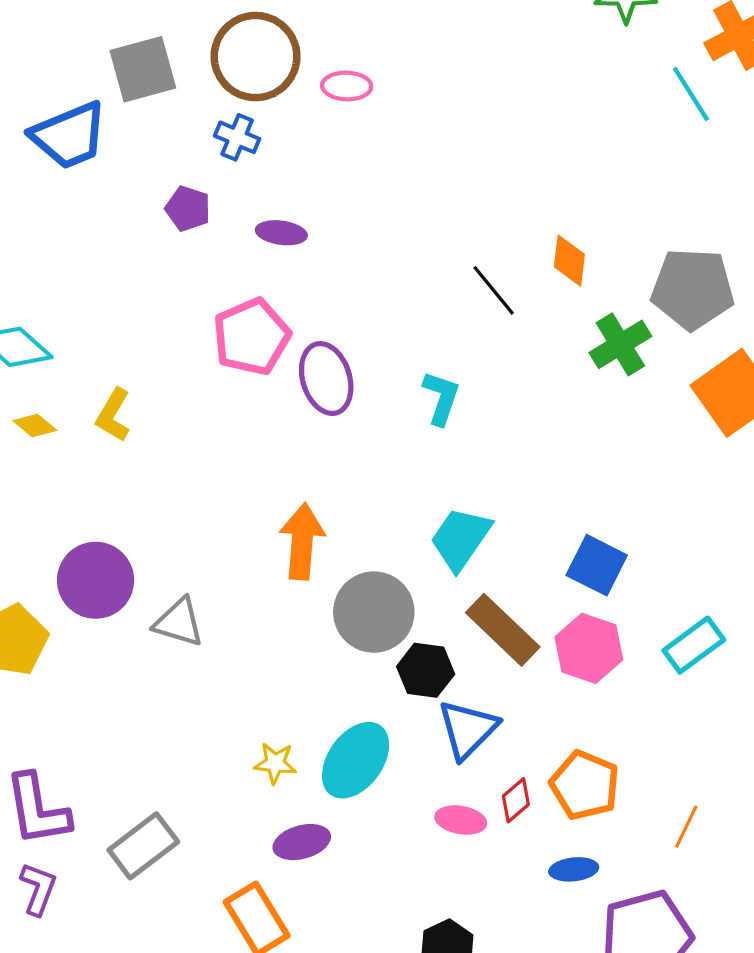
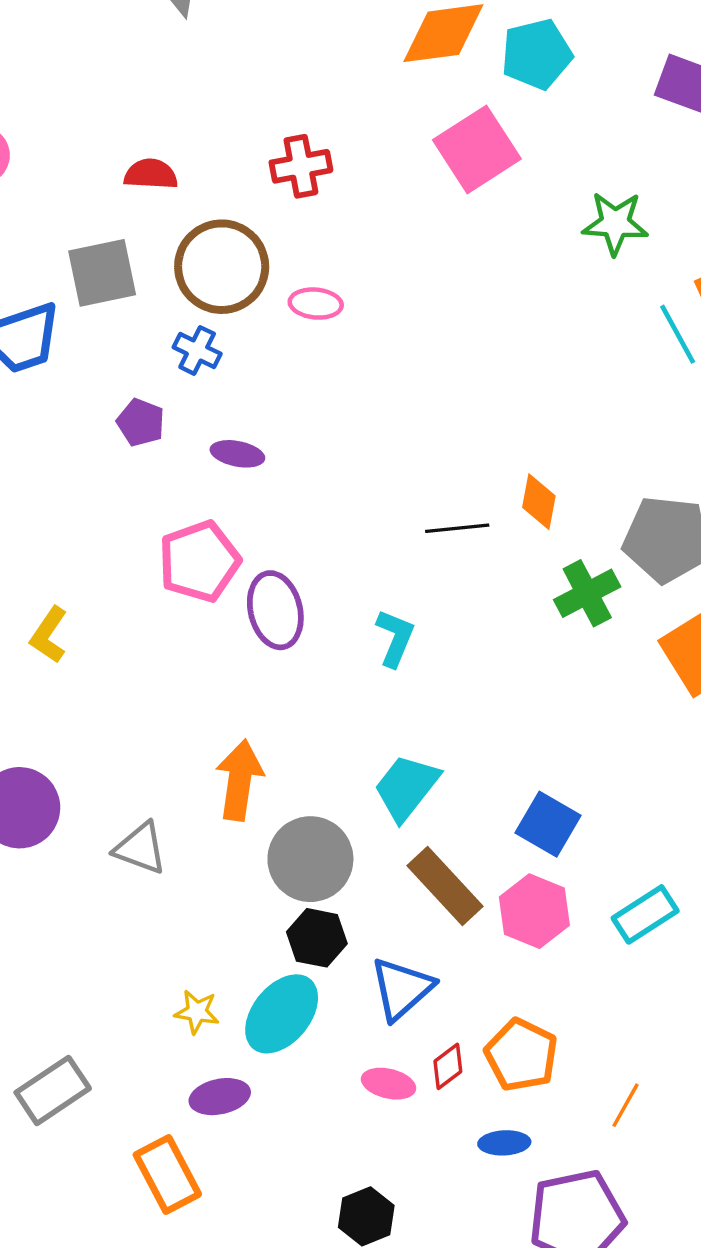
black line: (494, 290) -> (457, 528), turned -60
gray triangle: (179, 622) -> (140, 848), moved
black hexagon: (426, 670) -> (317, 938), moved

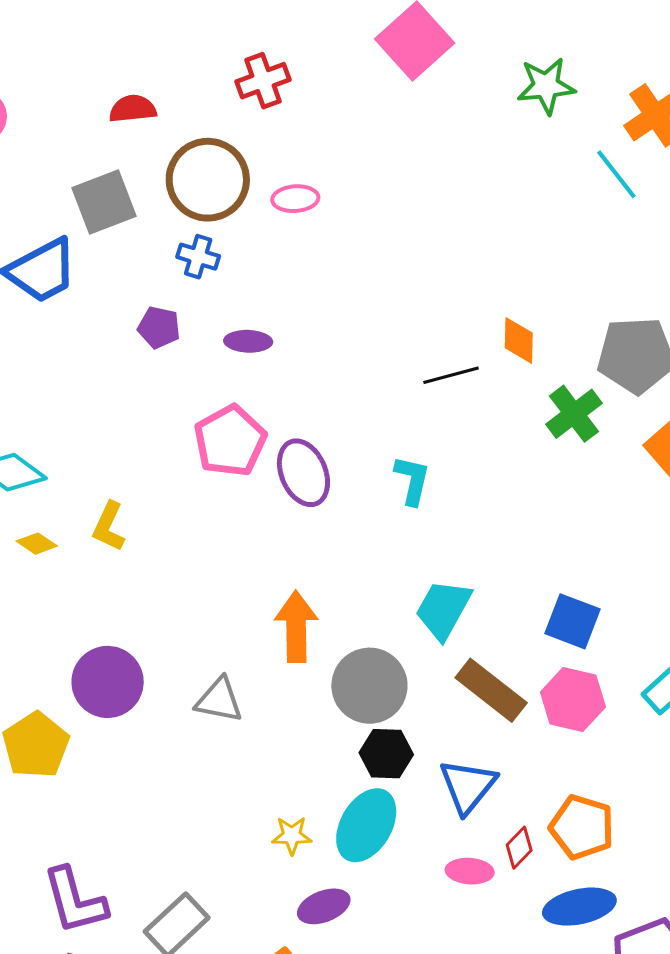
blue ellipse: (504, 1143) -> (579, 907), size x1.6

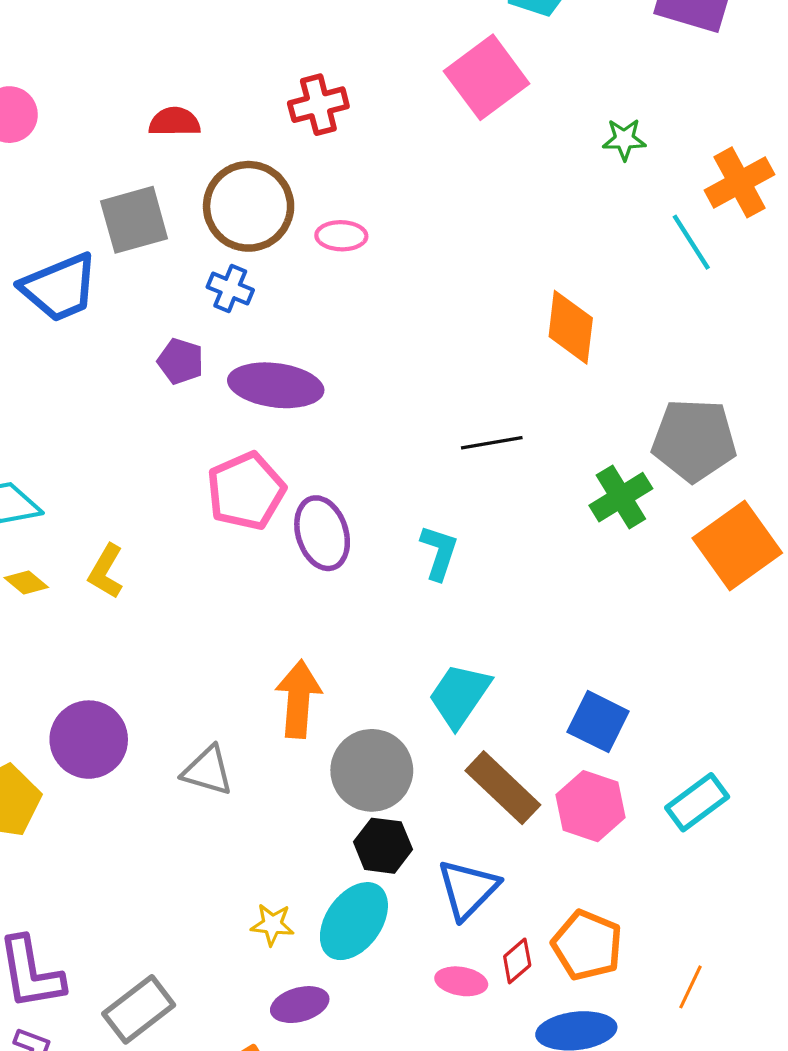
green star: (546, 86) -> (624, 139), size x0.7
orange diamond: (519, 340) -> (571, 327), moved, size x1.4
purple ellipse: (248, 341) -> (276, 385), size x1.8

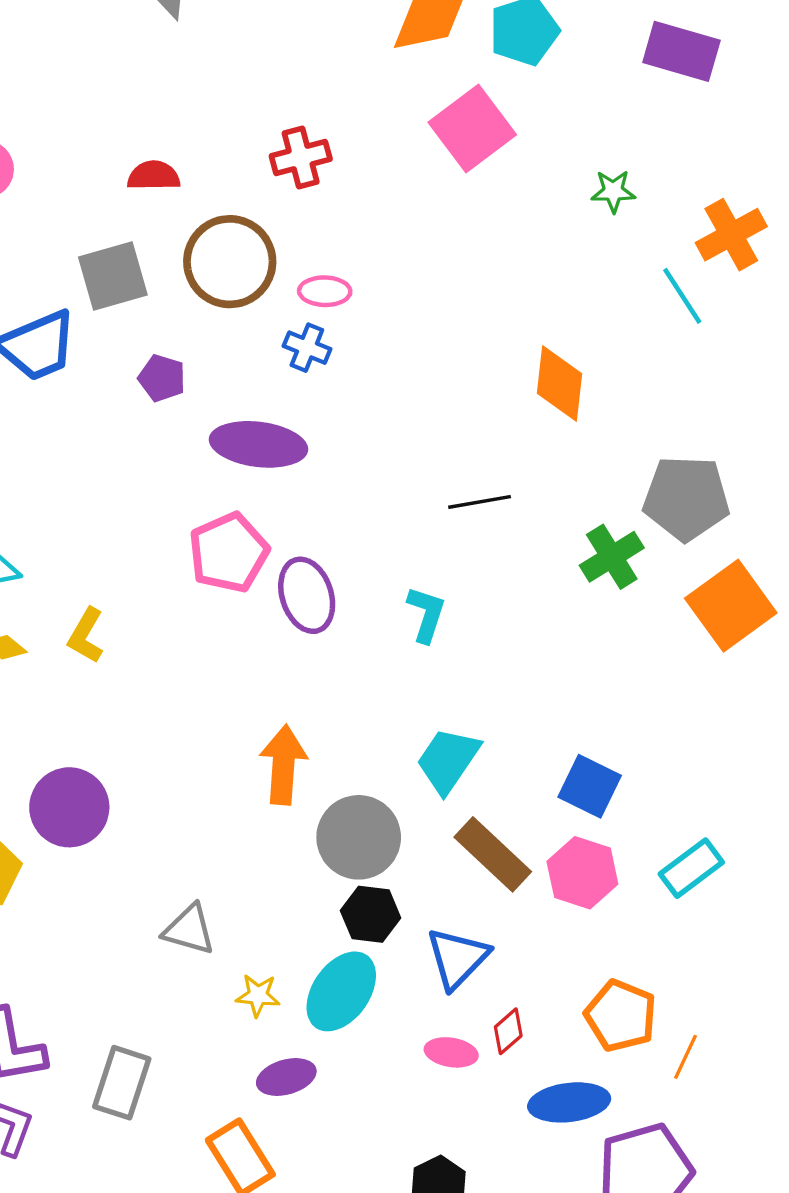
blue cross: (230, 288) -> (307, 348), moved
purple pentagon: (181, 361) -> (162, 378), moved
gray triangle: (208, 771) -> (189, 930), moved
orange pentagon: (587, 945) -> (621, 1016), moved
gray rectangle: (139, 1009) -> (122, 1083), turned -34

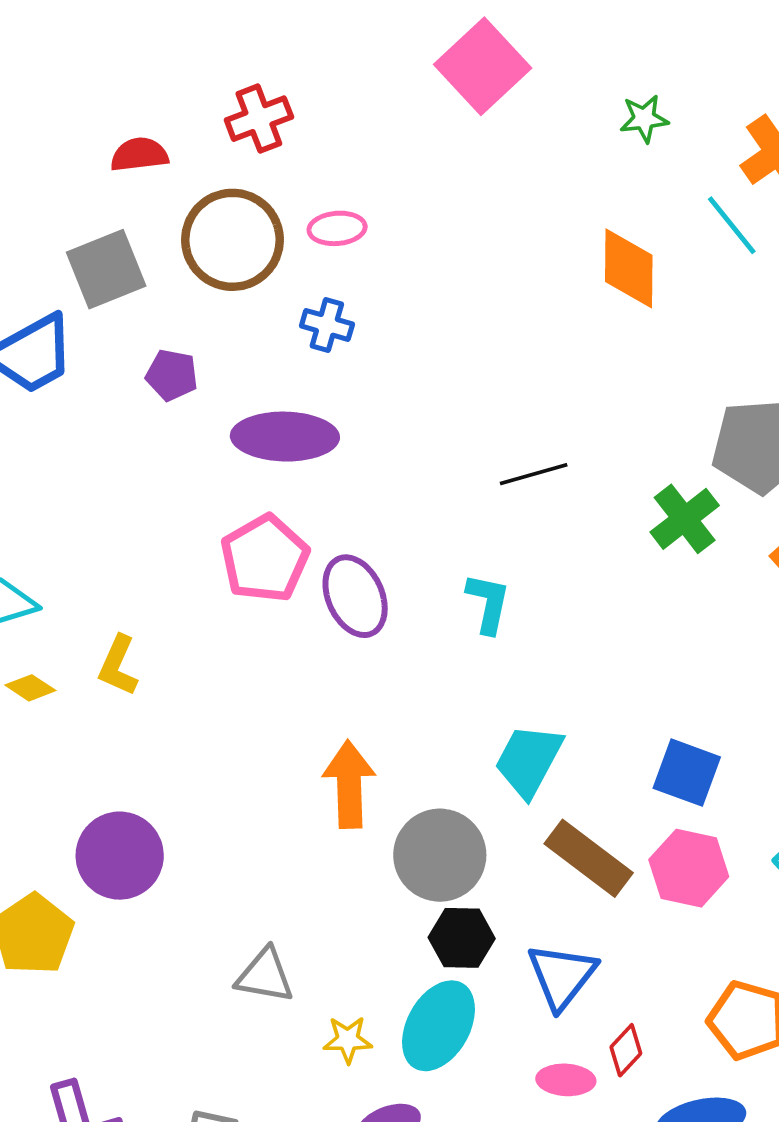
red cross: (301, 157) -> (259, 119), moved
pink ellipse: (325, 291) -> (337, 228), moved
orange diamond: (560, 383) -> (629, 268), moved

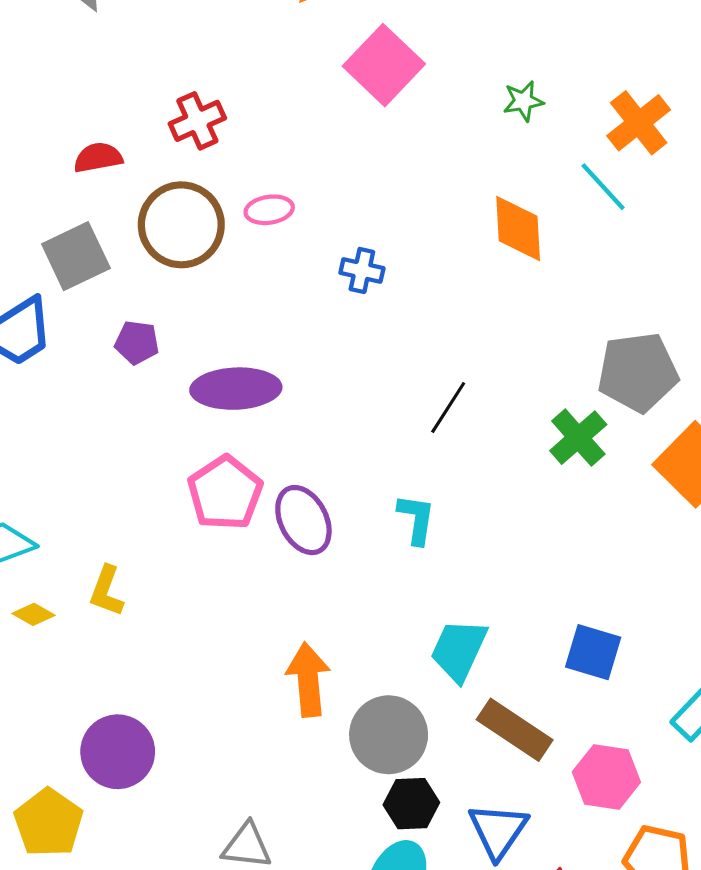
blue cross: (327, 325) -> (362, 270), moved
black line: (534, 474) -> (448, 408), turned -38
pink hexagon: (689, 868) -> (606, 777), moved

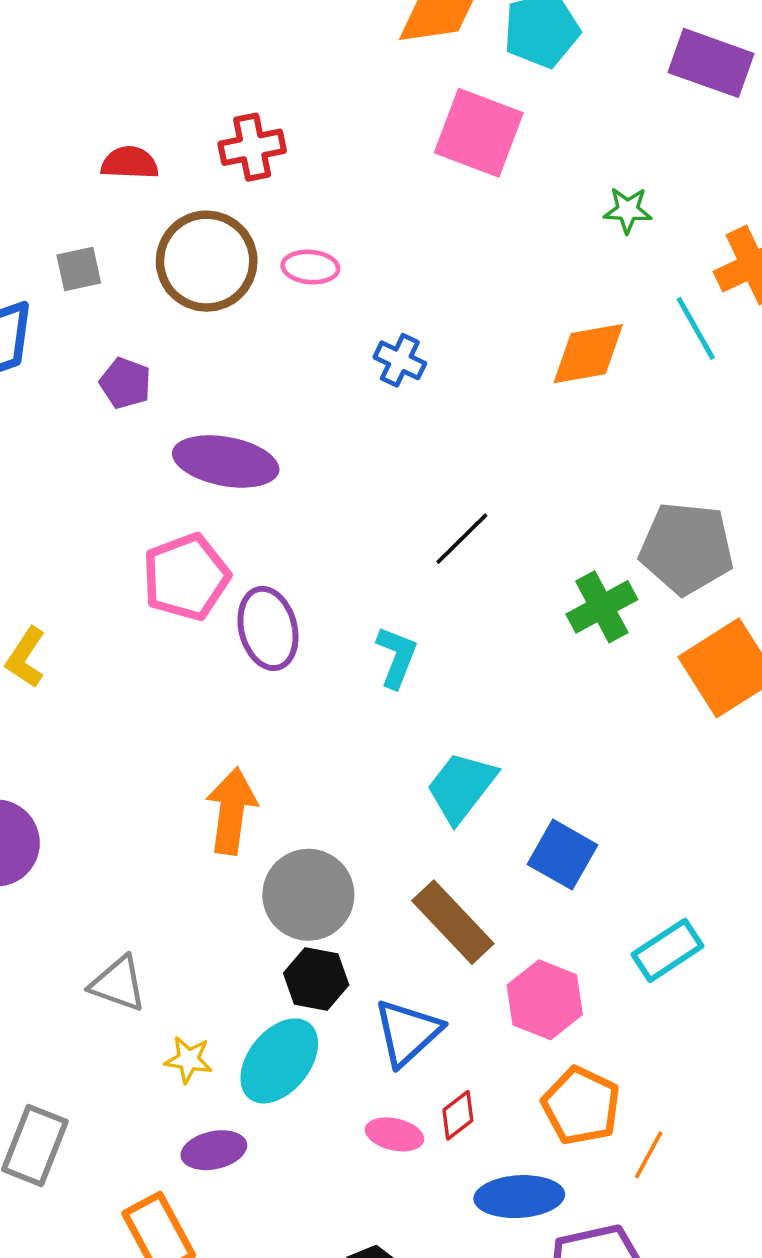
pink square: (384, 65) -> (479, 133), turned -36
orange diamond: (518, 229) -> (588, 354), turned 70
gray square: (76, 256) -> (79, 269), size x0.6
cyan trapezoid: (459, 650) -> (461, 787), moved

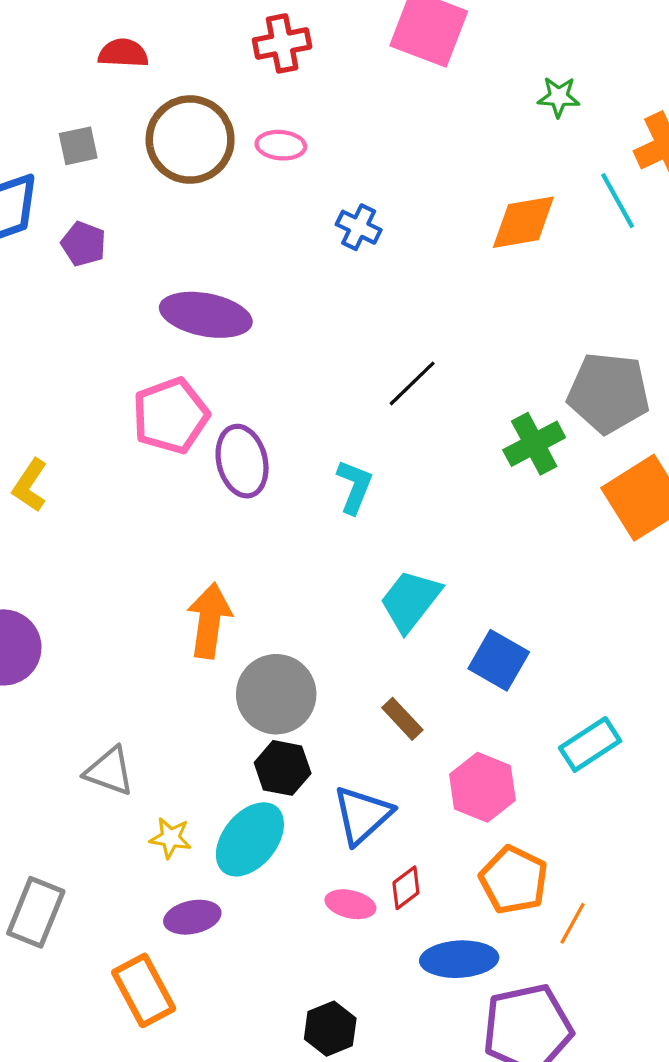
red cross: (252, 147) -> (282, 43), moved
purple pentagon: (125, 383) -> (84, 244), moved
brown rectangle: (453, 922) -> (402, 719), size x0.6

